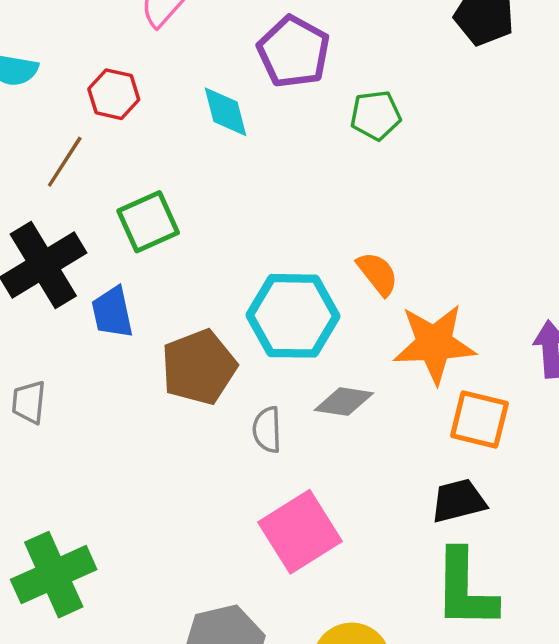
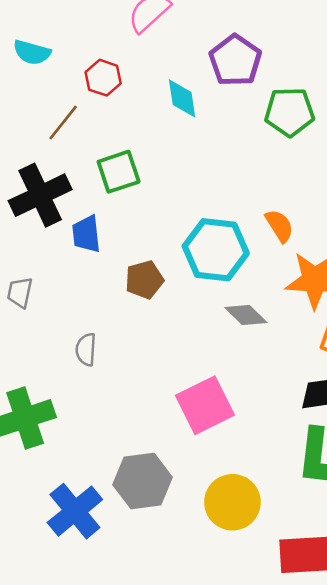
green pentagon: (376, 115) -> (289, 112), size x1.4
brown pentagon: (199, 367) -> (144, 280), size x0.7
gray diamond: (344, 402) -> (246, 315), turned 30
gray semicircle: (267, 430) -> (86, 349), moved

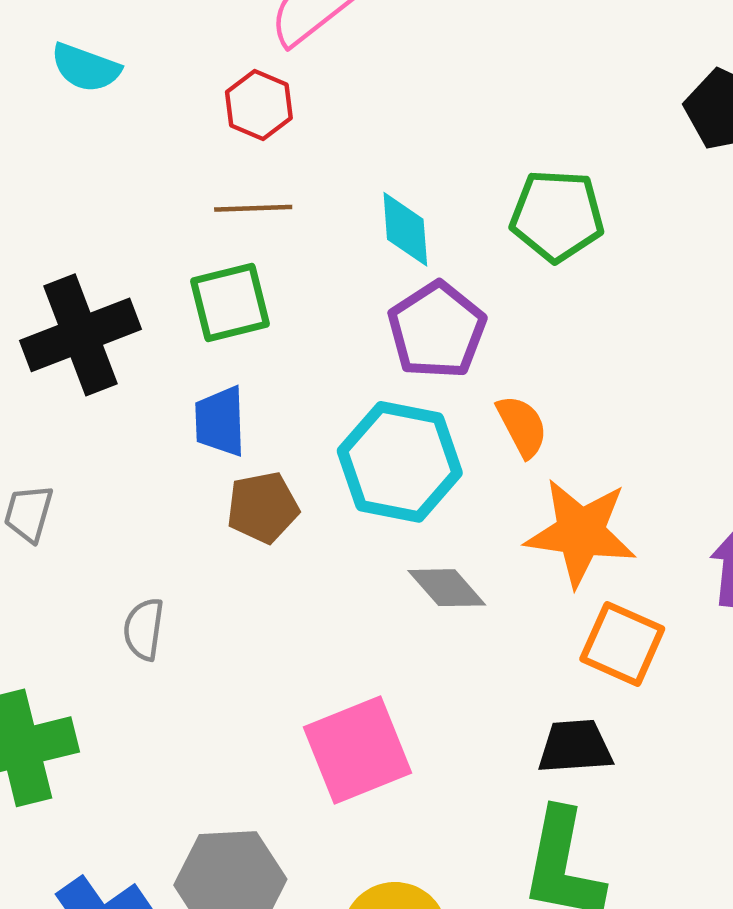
purple pentagon: (235, 60) -> (437, 330), moved
red hexagon: (103, 78) -> (259, 105), moved
cyan diamond: (182, 98) -> (405, 229), moved
brown line: (63, 123) -> (253, 208), moved, turned 45
blue trapezoid: (86, 234) -> (220, 421), moved

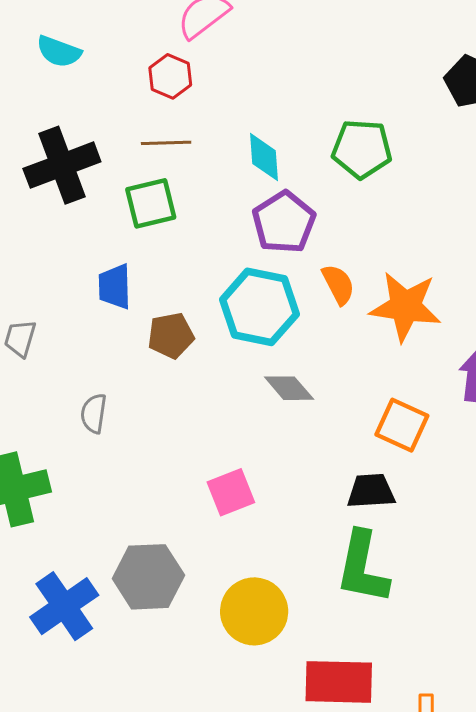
black cross: (81, 335) -> (62, 165), moved
blue trapezoid: (220, 421) -> (115, 287), moved
orange star: (581, 533) -> (405, 306), moved
pink square: (358, 750) -> (231, 492), size x0.7

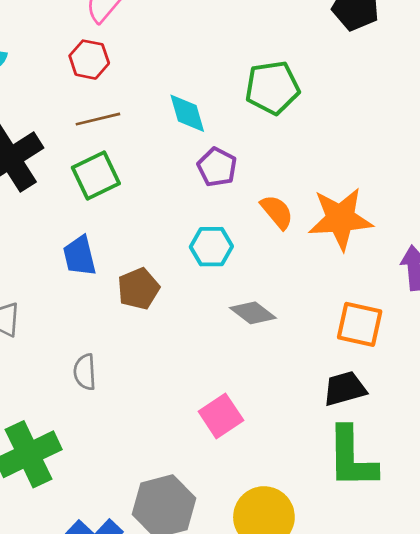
purple pentagon: (284, 222) -> (217, 167), size x0.7
cyan hexagon: (259, 307) -> (211, 247), size x0.6

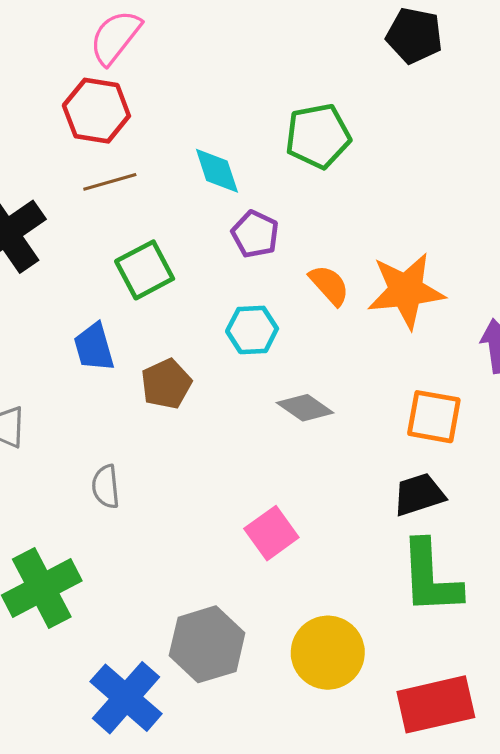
red hexagon: (89, 60) -> (96, 111), size x1.4
green square: (96, 176) -> (145, 270), moved

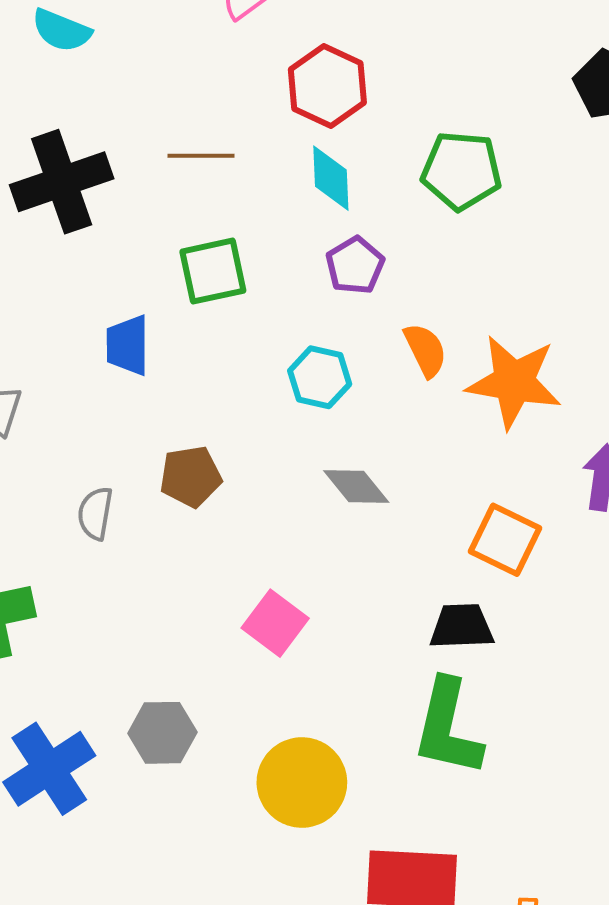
red hexagon: (96, 111) -> (327, 86), moved
brown pentagon: (166, 384) -> (191, 477), moved
pink square: (271, 533) -> (275, 623), turned -33
gray hexagon: (207, 644) -> (162, 733), size x0.7

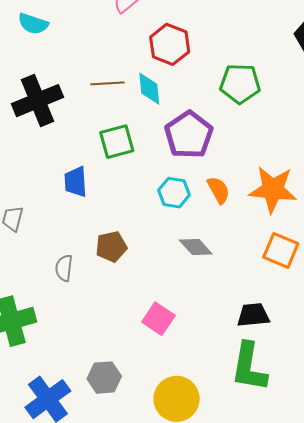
cyan diamond: (331, 178) -> (149, 89), moved
purple pentagon: (355, 265) -> (189, 135), size x1.6
orange semicircle: (425, 350) -> (218, 190), moved
orange square: (505, 540) -> (281, 250), moved

